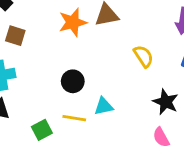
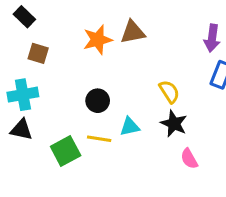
yellow semicircle: (143, 56) -> (169, 92), moved
black star: (166, 102) -> (174, 124), moved
green square: (42, 130) -> (66, 151), size x1.4

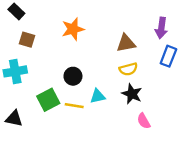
brown triangle: (133, 32) -> (126, 43), moved
yellow semicircle: (169, 92) -> (128, 69), turned 108
black triangle: (21, 130) -> (14, 119), moved
green square: (66, 151) -> (48, 100), moved

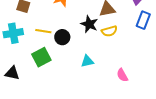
black star: (132, 94) -> (89, 24), moved
cyan triangle: (98, 96) -> (87, 61), moved
yellow line: (74, 106) -> (43, 31), moved

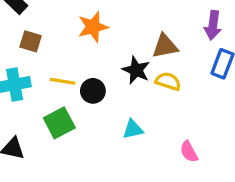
yellow semicircle: (109, 31) -> (168, 81), turned -147

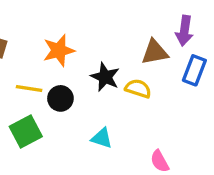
orange star: (93, 27) -> (59, 50), moved
brown triangle: (165, 46) -> (155, 52), moved
cyan triangle: (133, 129) -> (102, 138), turned 30

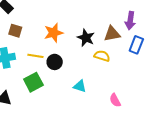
black star: (105, 77) -> (86, 38), moved

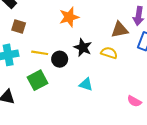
orange star: (54, 33) -> (69, 17), moved
black star: (86, 38) -> (83, 48), moved
pink semicircle: (115, 100) -> (134, 101), moved, turned -32

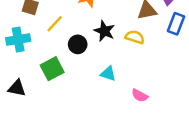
yellow line: (40, 53) -> (55, 24), moved, turned -56
pink semicircle: (134, 101) -> (140, 95), moved

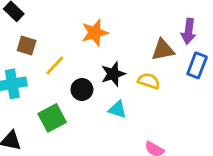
black star: (104, 31) -> (113, 74), turned 30
cyan triangle: (108, 74) -> (117, 109), moved

